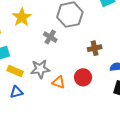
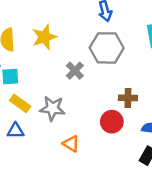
red circle: (83, 77) -> (112, 122), moved
orange triangle: (58, 82) -> (71, 144), moved

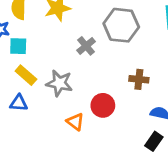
red circle: (112, 122) -> (103, 105), moved

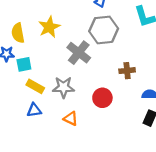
gray cross: (86, 46) -> (79, 53), size x1.5
orange triangle: (75, 122) -> (71, 119), moved

